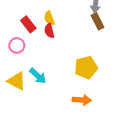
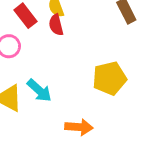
orange arrow: (82, 100) -> (79, 127), moved

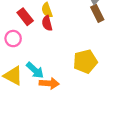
orange arrow: (79, 127) -> (49, 83), moved

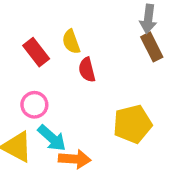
red semicircle: (47, 23) -> (87, 70), moved
pink circle: (13, 39) -> (34, 105), moved

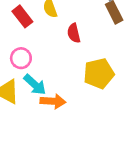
red semicircle: (87, 70) -> (74, 33), moved

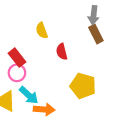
red rectangle: (22, 16) -> (17, 58), moved
yellow pentagon: (99, 73) -> (83, 86), turned 30

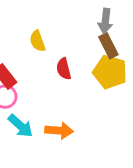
yellow pentagon: (83, 86) -> (110, 72), moved
orange arrow: (44, 109) -> (59, 131), moved

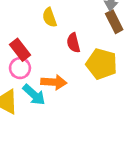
yellow pentagon: (110, 72) -> (102, 64), moved
orange arrow: (59, 131) -> (54, 82), moved

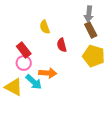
yellow pentagon: (102, 64) -> (94, 56), moved

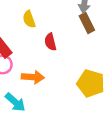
yellow pentagon: (94, 56) -> (91, 83), moved
cyan arrow: (34, 82) -> (15, 102), moved

